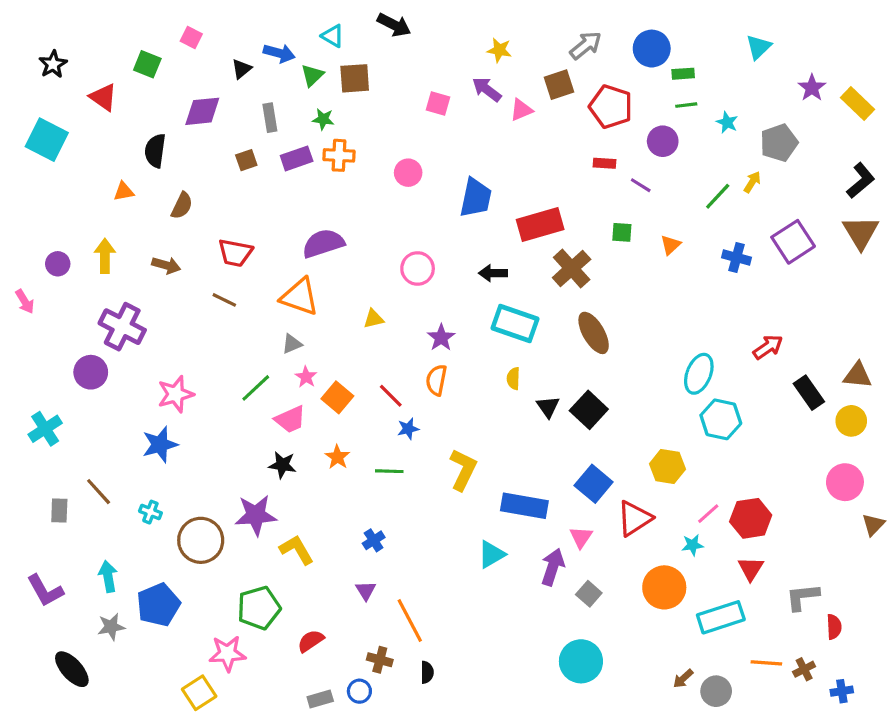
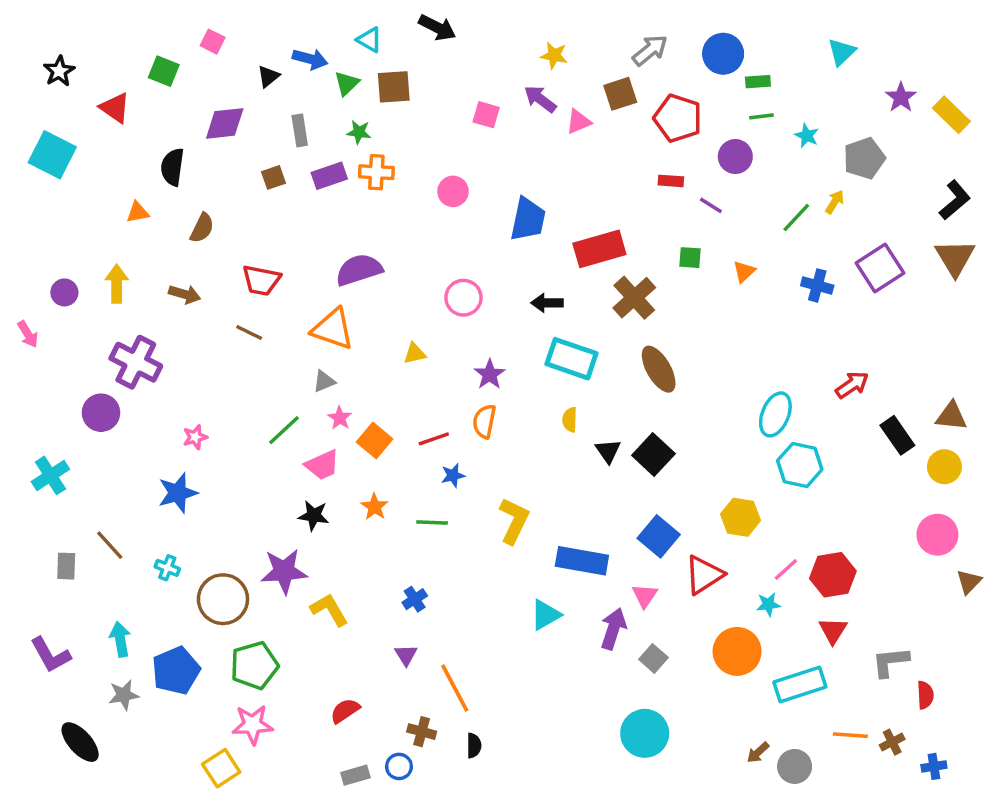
pink star: (176, 394) -> (195, 437), size x0.6
red line: (391, 396) -> (434, 439), turned -64
green pentagon: (259, 608) -> (254, 665), moved

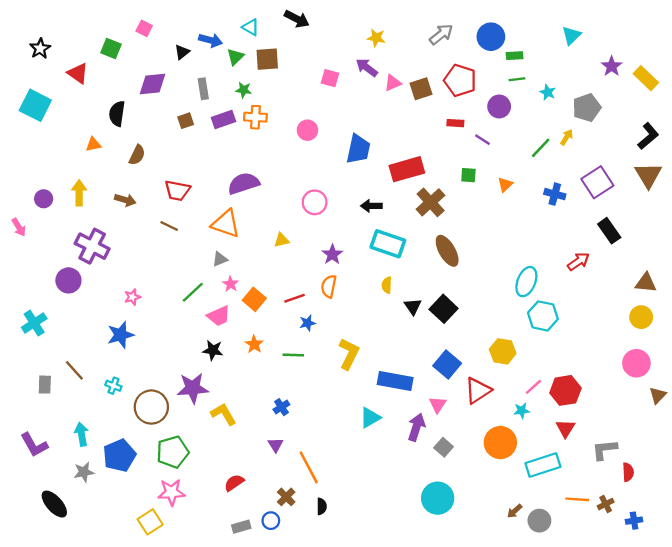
brown square: (620, 94) -> (421, 89), moved
black rectangle: (897, 435) -> (609, 231), moved
brown cross: (422, 732) -> (286, 497), turned 30

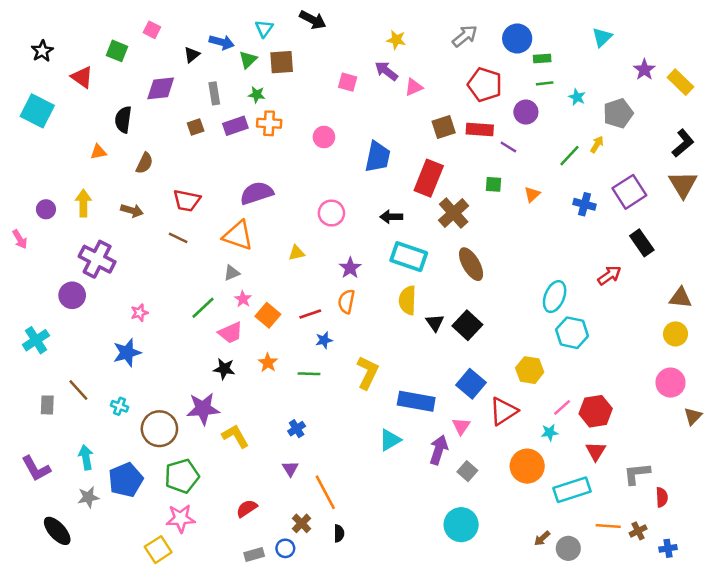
cyan triangle: (251, 27) -> (264, 29), turned 36
brown square: (421, 89) -> (444, 127), moved
red rectangle: (455, 123) -> (480, 129), size x1.5
red rectangle: (407, 169) -> (429, 178), turned -52
yellow semicircle: (387, 285) -> (407, 300), size x1.6

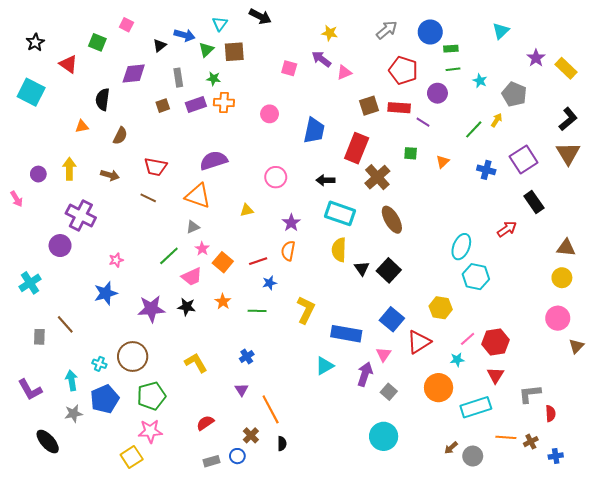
gray pentagon: (618, 113) -> (514, 94), turned -30
cyan cross: (120, 406) -> (99, 364), moved
purple star: (203, 409) -> (151, 309), moved

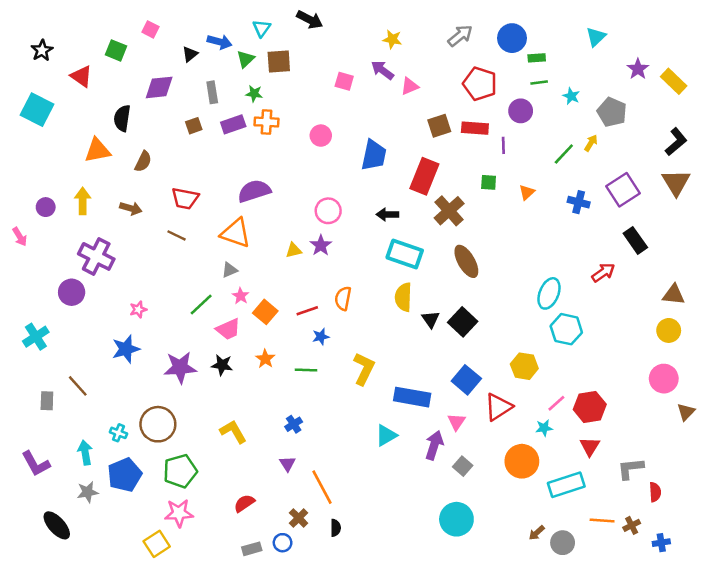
purple line: (423, 122) -> (503, 145), turned 56
orange triangle: (82, 126) -> (97, 150), size x1.6
purple star: (291, 223) -> (321, 245), moved

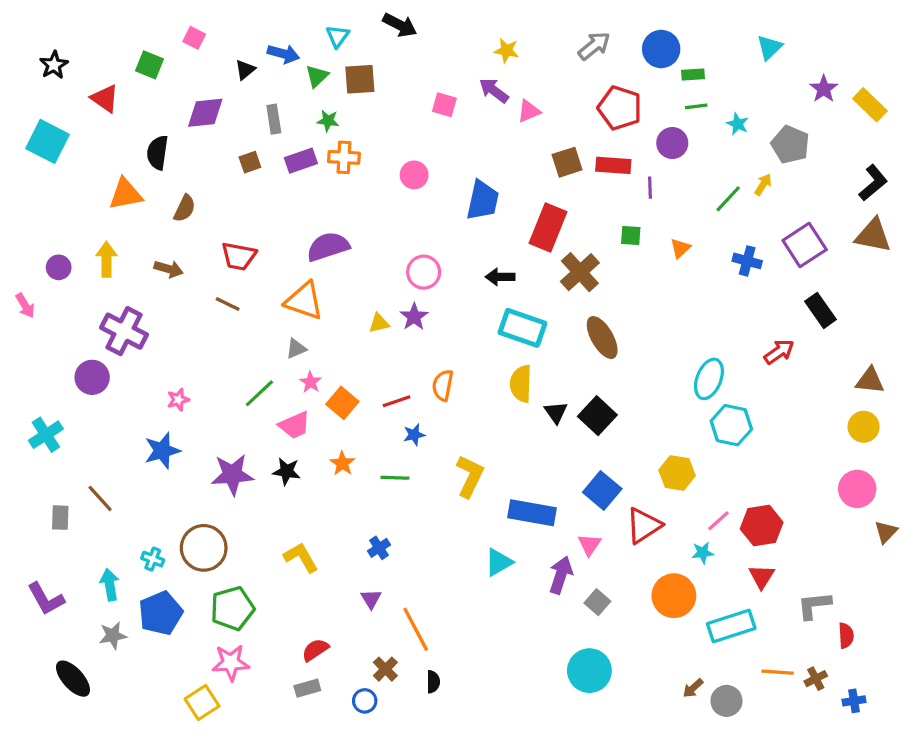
brown triangle: (676, 182) -> (873, 235), turned -48
gray rectangle: (252, 549) -> (307, 688), moved

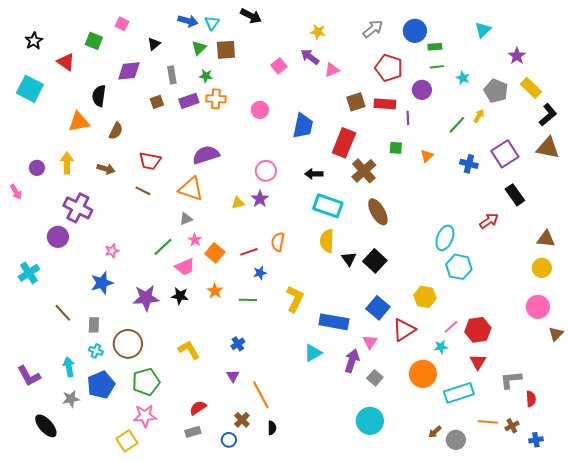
blue arrow: (283, 54) -> (188, 21), moved
pink square: (444, 105) -> (279, 66), turned 35
yellow rectangle: (870, 105) -> (531, 88), moved
gray rectangle: (60, 518) -> (94, 325), moved

